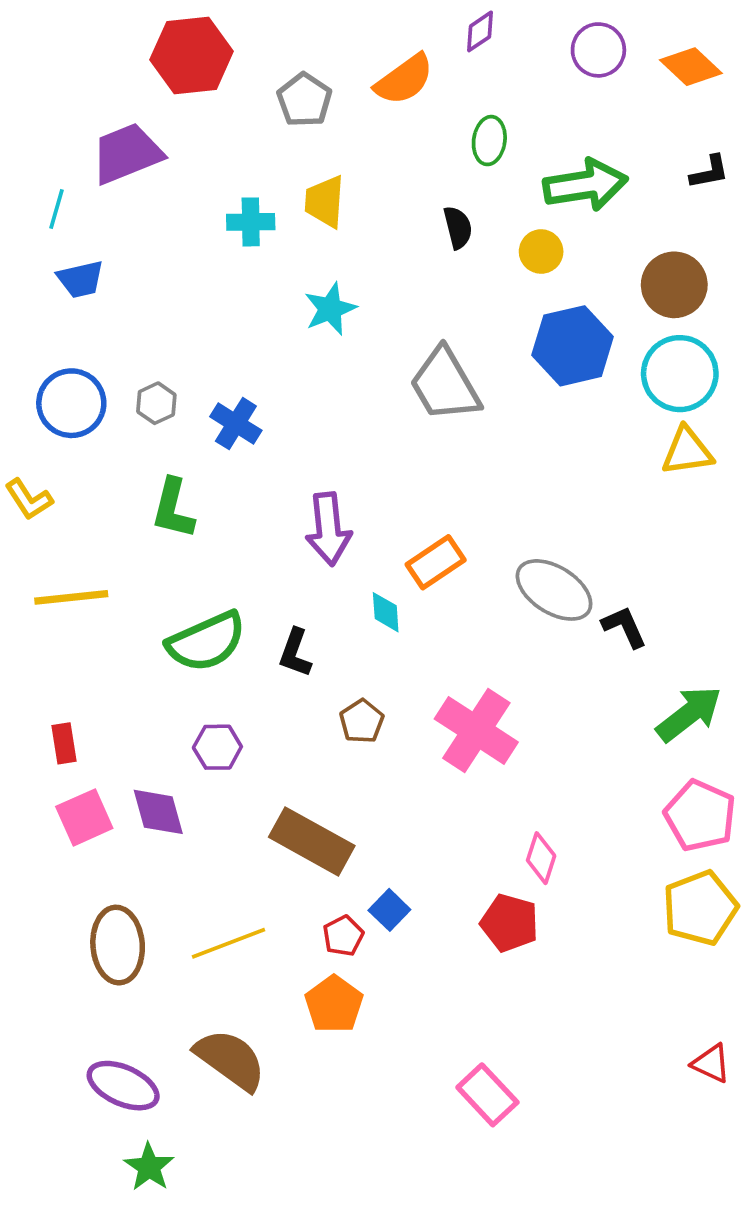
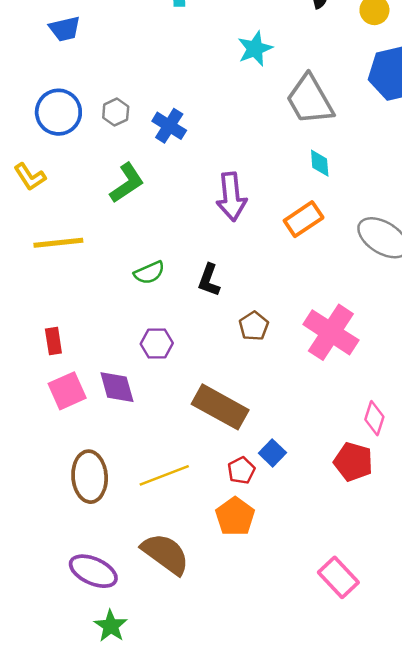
cyan star: (330, 309) -> (255, 49), moved
green L-shape: (173, 509) -> (127, 183), turned -138
cyan diamond: (386, 612) -> (320, 163), moved
green semicircle: (206, 642) -> (149, 273), size x0.6

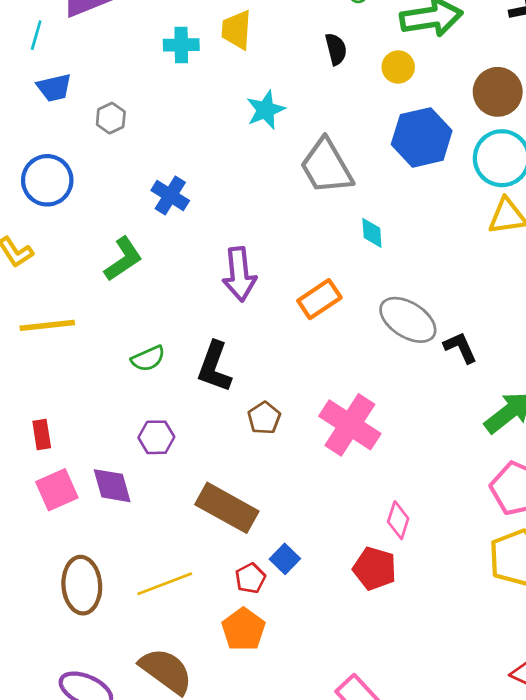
gray hexagon: (116, 112) -> (111, 118), moved
cyan diamond: (320, 163) -> (372, 233), moved
black L-shape: (209, 280) -> (214, 367), size x1.4

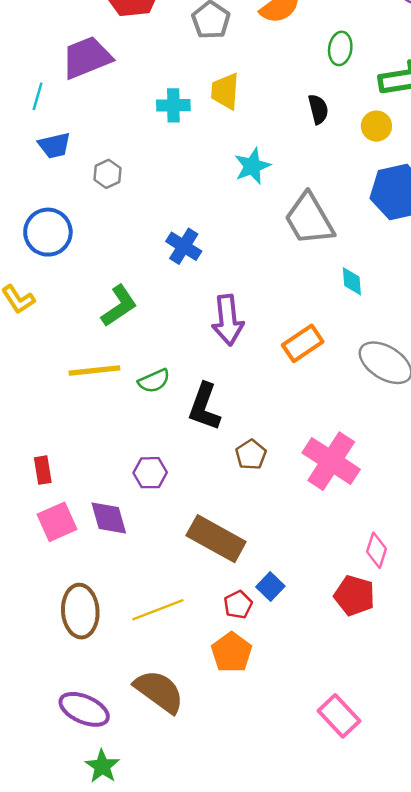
blue cross: (170, 195) -> (184, 246), moved
yellow line: (47, 325) -> (94, 370), moved
green semicircle: (148, 359) -> (154, 381), moved

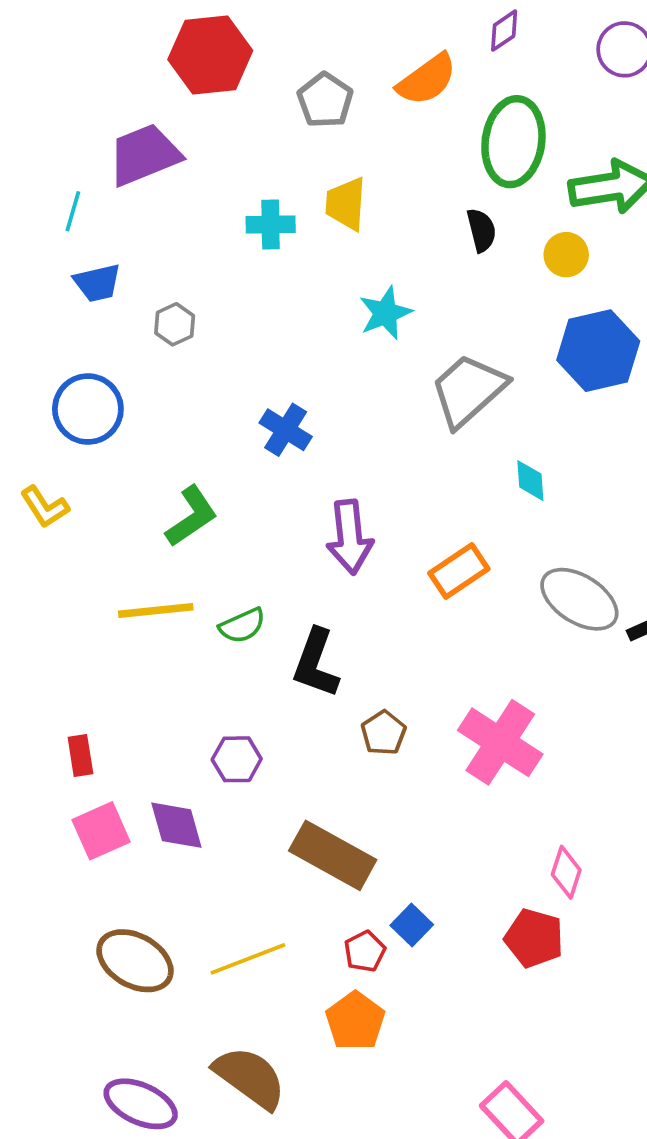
green ellipse: (340, 48) -> (513, 142), size x1.8
gray trapezoid: (309, 219) -> (468, 390), turned 78
brown ellipse: (80, 611) -> (135, 961), turned -57

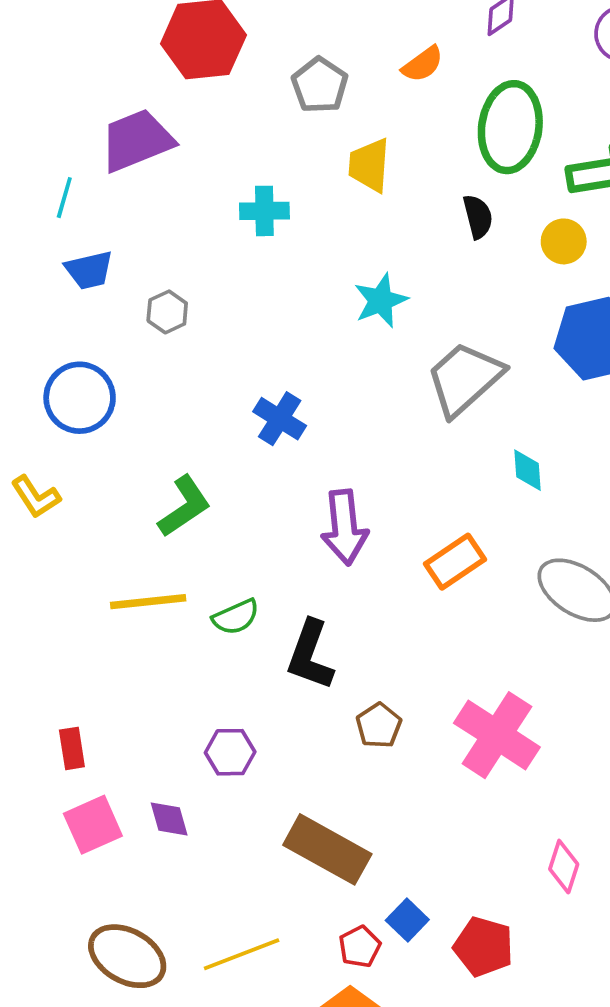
orange semicircle: (427, 80) -> (423, 64), size x0.7
yellow trapezoid: (346, 204) -> (369, 165), moved
purple diamond: (176, 825) -> (169, 819), size x0.7
red pentagon: (534, 938) -> (484, 947), moved

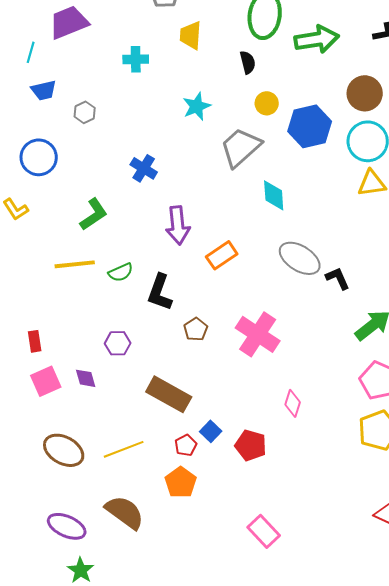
yellow circle: (564, 241) -> (267, 103), moved
cyan diamond: (527, 470) -> (274, 195), size x1.4
orange rectangle: (455, 562) -> (222, 255), moved

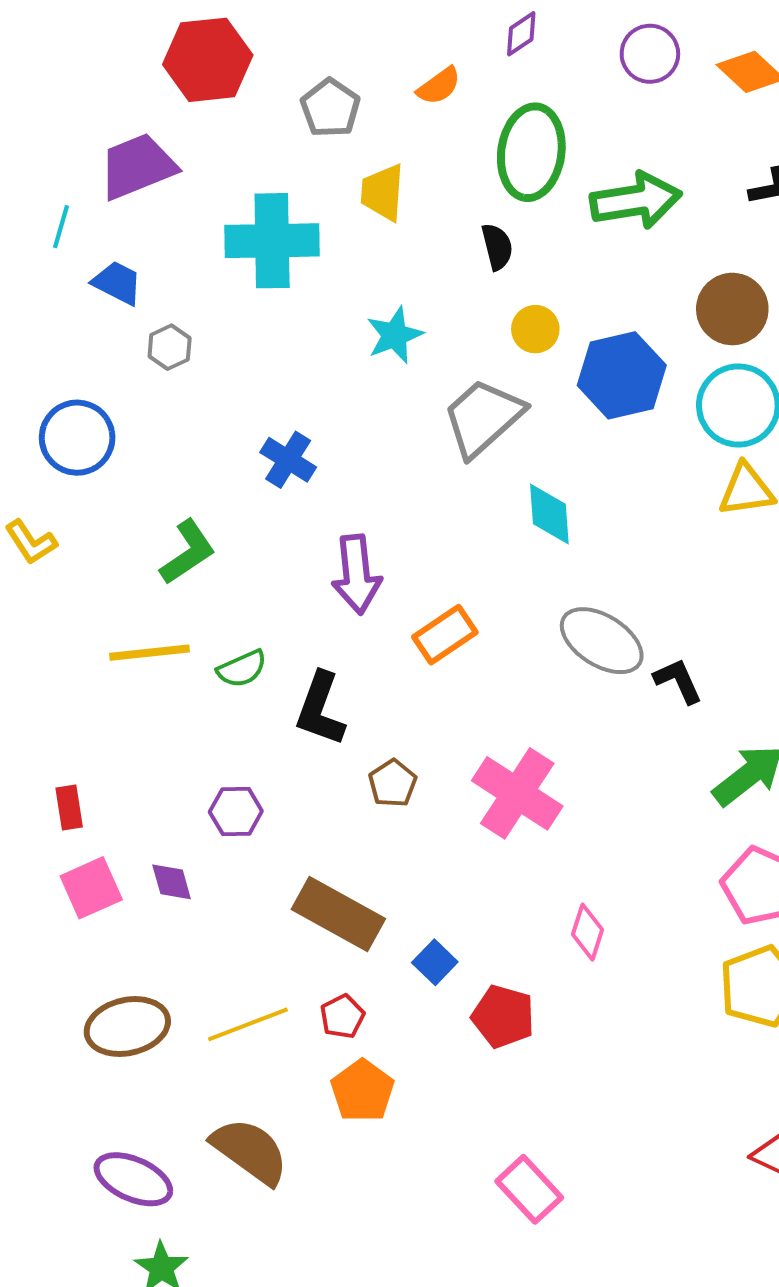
cyan cross: (136, 59) -> (272, 241), size x1.8
blue trapezoid: (44, 90) -> (117, 283), moved, turned -140
blue square: (211, 431) -> (435, 962), moved
red pentagon: (186, 445) -> (342, 1016), moved
brown ellipse: (64, 450) -> (127, 1027), turned -42

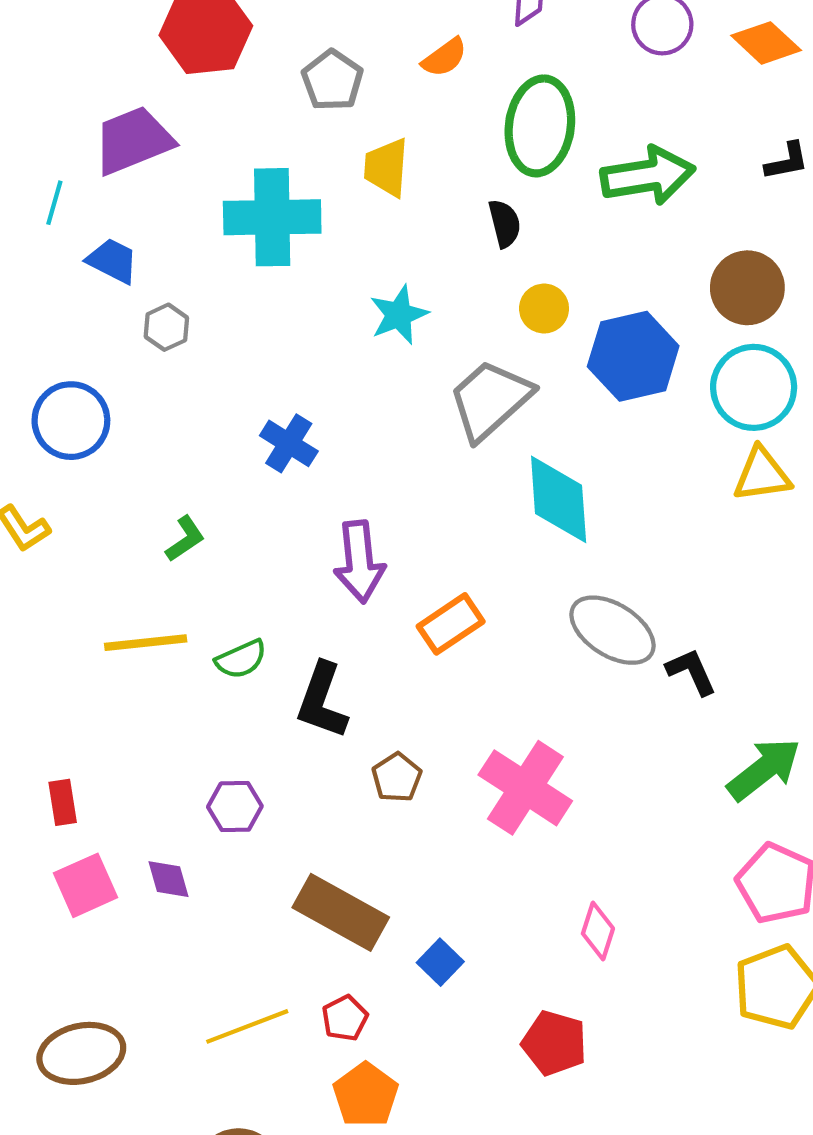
cyan diamond: (549, 514) -> (559, 499), size x1.4
green L-shape: (188, 552) -> (185, 539), size x0.7
red pentagon: (503, 1016) -> (554, 1043), moved
brown ellipse: (127, 1027) -> (81, 1053), moved

